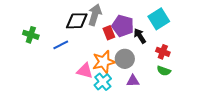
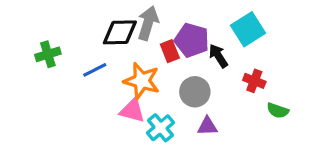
green cross: (31, 35) -> (48, 54), turned -35
orange star: (104, 62) -> (142, 81), moved, turned 30
green semicircle: (164, 71) -> (278, 111), moved

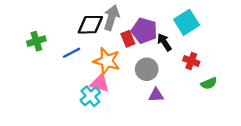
green semicircle: (278, 111) -> (209, 83), turned -42
cyan cross: (160, 128) -> (90, 96), moved

